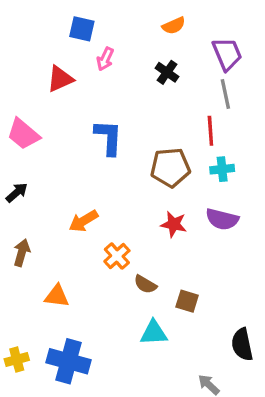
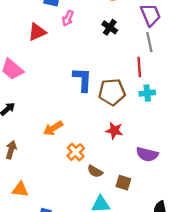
blue L-shape: (109, 137) -> (83, 79), moved
purple semicircle: (222, 219) -> (147, 154), moved
orange triangle: (57, 296) -> (20, 189), moved

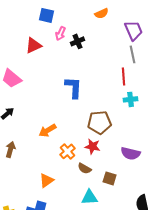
black cross: (110, 27) -> (78, 41), moved, turned 32
brown pentagon: (112, 92) -> (100, 122), moved
red star: (114, 131) -> (93, 146), moved
orange triangle: (20, 189) -> (47, 180), moved, turned -42

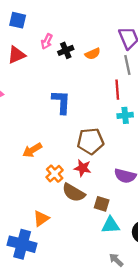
orange semicircle: (102, 13) -> (93, 54), moved
blue square: (47, 15) -> (18, 20), moved
brown semicircle: (85, 168) -> (74, 193), size x1.5
orange triangle: (47, 180) -> (41, 218), moved
cyan triangle: (90, 197) -> (111, 225), moved

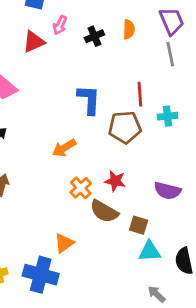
pink arrow: (47, 41) -> (60, 25), moved
orange semicircle: (93, 54) -> (129, 29), moved, turned -64
red line: (117, 90) -> (140, 94), moved
brown pentagon: (90, 141) -> (125, 127), moved
orange arrow: (32, 150) -> (64, 148), moved

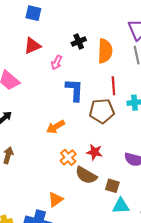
pink arrow: (60, 25) -> (57, 63), moved
orange semicircle: (129, 29) -> (105, 51), moved, size x1.6

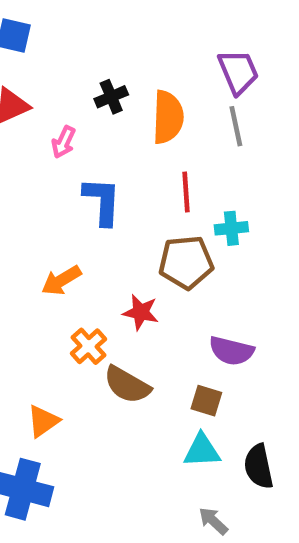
brown pentagon: (102, 111) -> (186, 262), moved
red star: (94, 152) -> (141, 312), moved
brown square: (112, 186) -> (206, 401), moved
orange triangle: (56, 199) -> (43, 421), moved

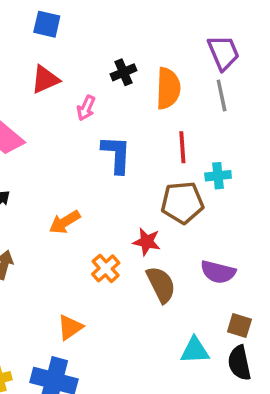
orange arrow: (61, 280) -> (65, 222), moved
brown semicircle: (127, 385) -> (161, 284), moved, turned -147
brown square: (206, 401) -> (239, 325), moved

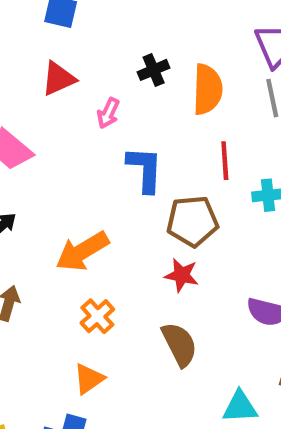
brown pentagon: (182, 202) -> (192, 221), moved
orange arrow: (65, 222) -> (82, 251), size x1.4
orange cross: (106, 268) -> (97, 316), moved
brown semicircle: (161, 284) -> (179, 344), moved

